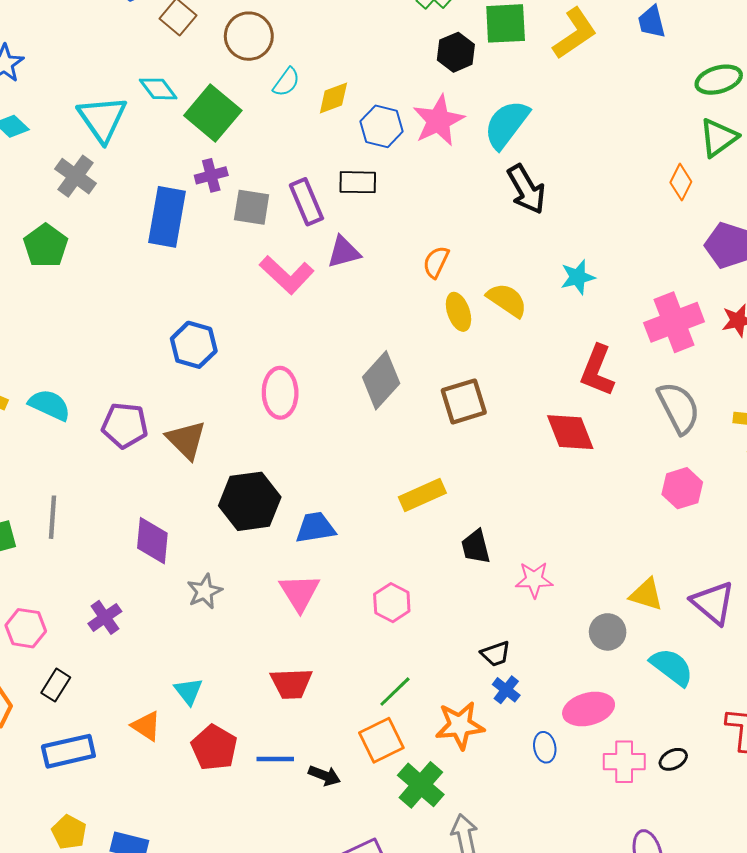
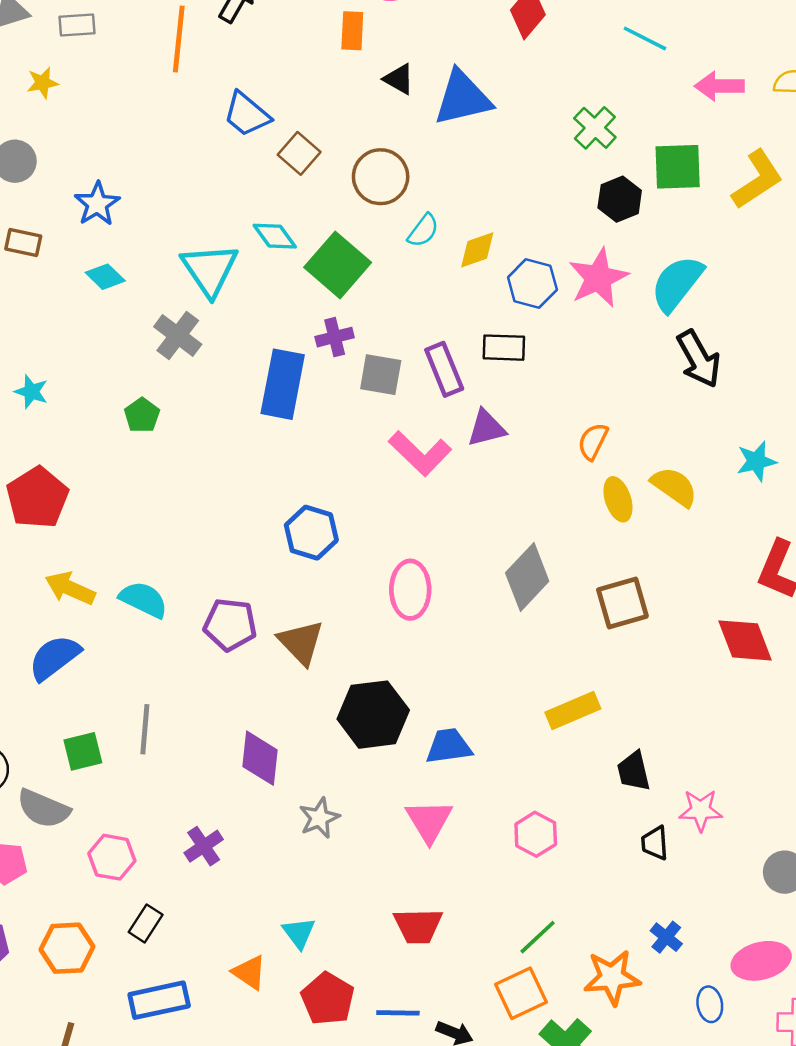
green pentagon: (46, 246) -> (142, 415), size x0.7
black trapezoid: (496, 654) -> (655, 843), moved, turned 104

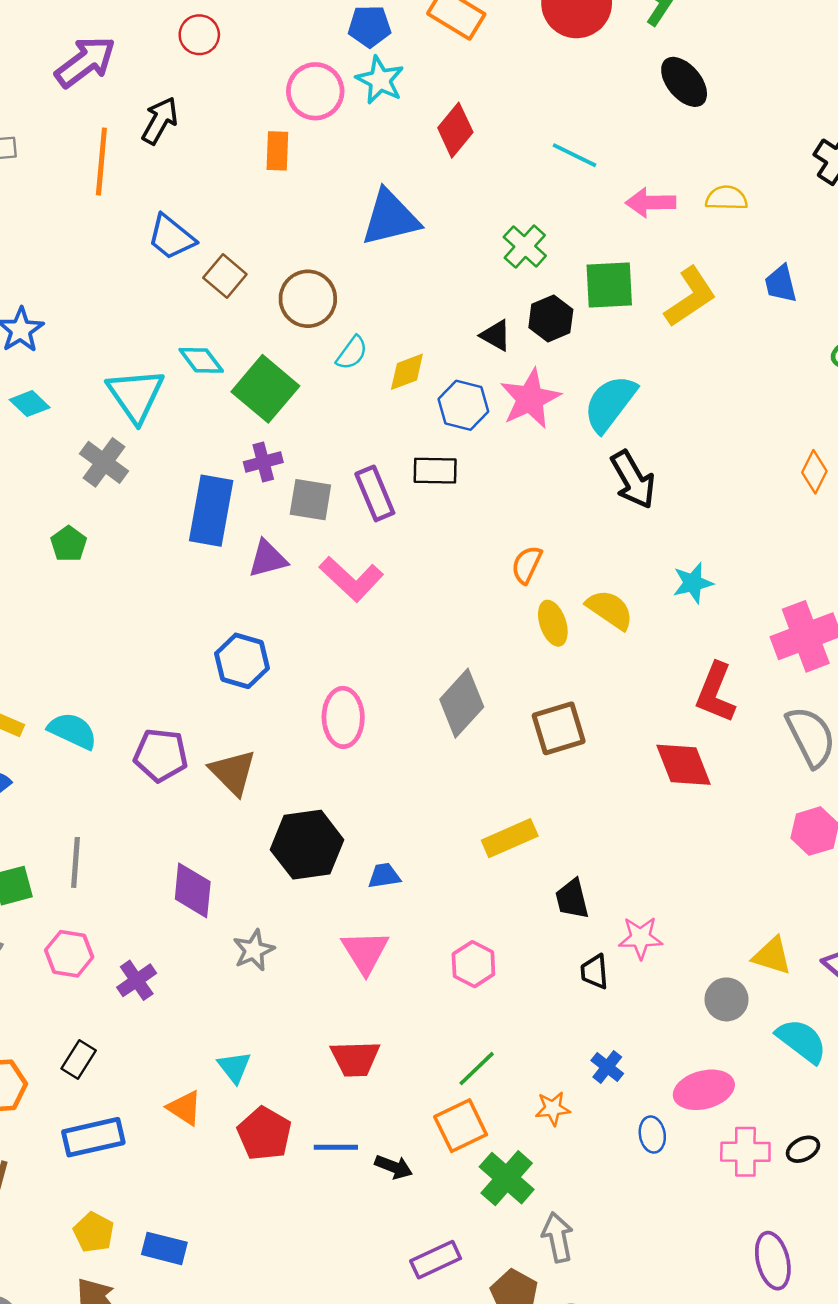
black triangle: (399, 79) -> (496, 335), moved
purple triangle: (486, 428) -> (268, 559), moved
blue trapezoid: (449, 746) -> (384, 876), size x0.7
pink hexagon: (112, 857) -> (69, 954), moved
orange star: (612, 977) -> (553, 1108), size x0.6

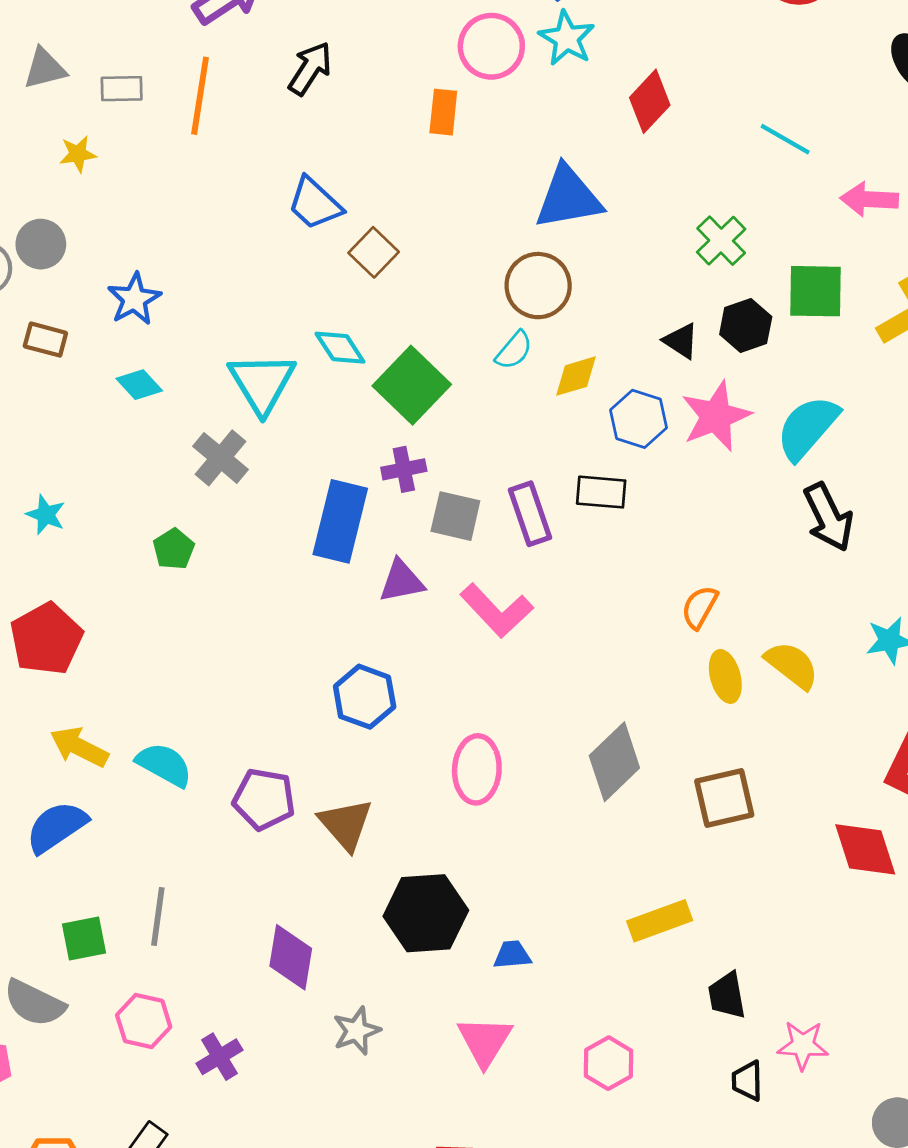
orange line: (101, 162) -> (200, 96), moved
brown circle: (308, 299) -> (538, 286), moved

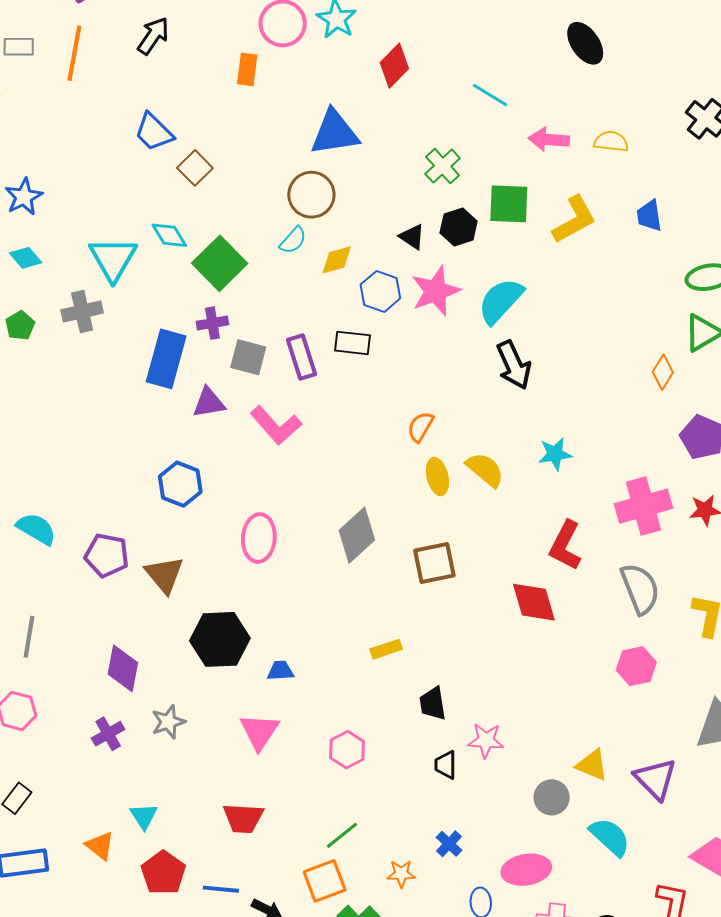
gray cross: (220, 458) -> (82, 311), turned 36
green pentagon: (174, 549) -> (20, 325), moved
yellow rectangle: (660, 921) -> (386, 649), size x0.7
purple cross: (219, 1057) -> (108, 734), moved

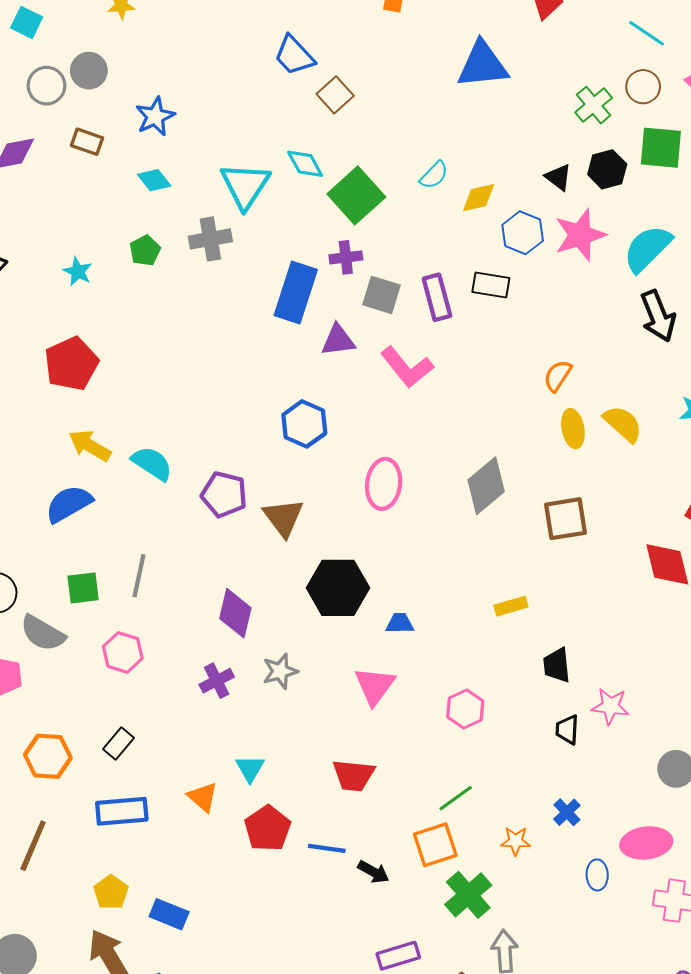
brown circle: (311, 195) -> (643, 87), moved, size x0.7

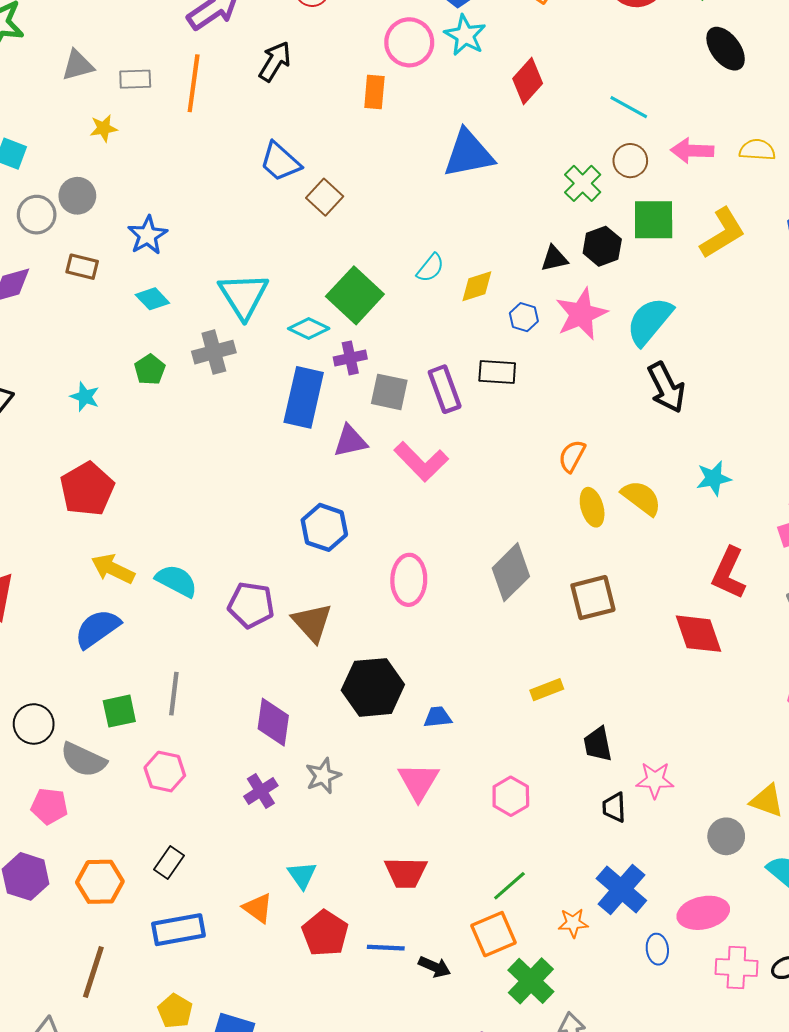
cyan diamond: (305, 164) -> (309, 328), moved, turned -30
black triangle: (558, 177) -> (554, 259), turned -44
blue hexagon: (523, 233) -> (524, 317), size x0.7
blue cross: (567, 812) -> (621, 889), size x1.8

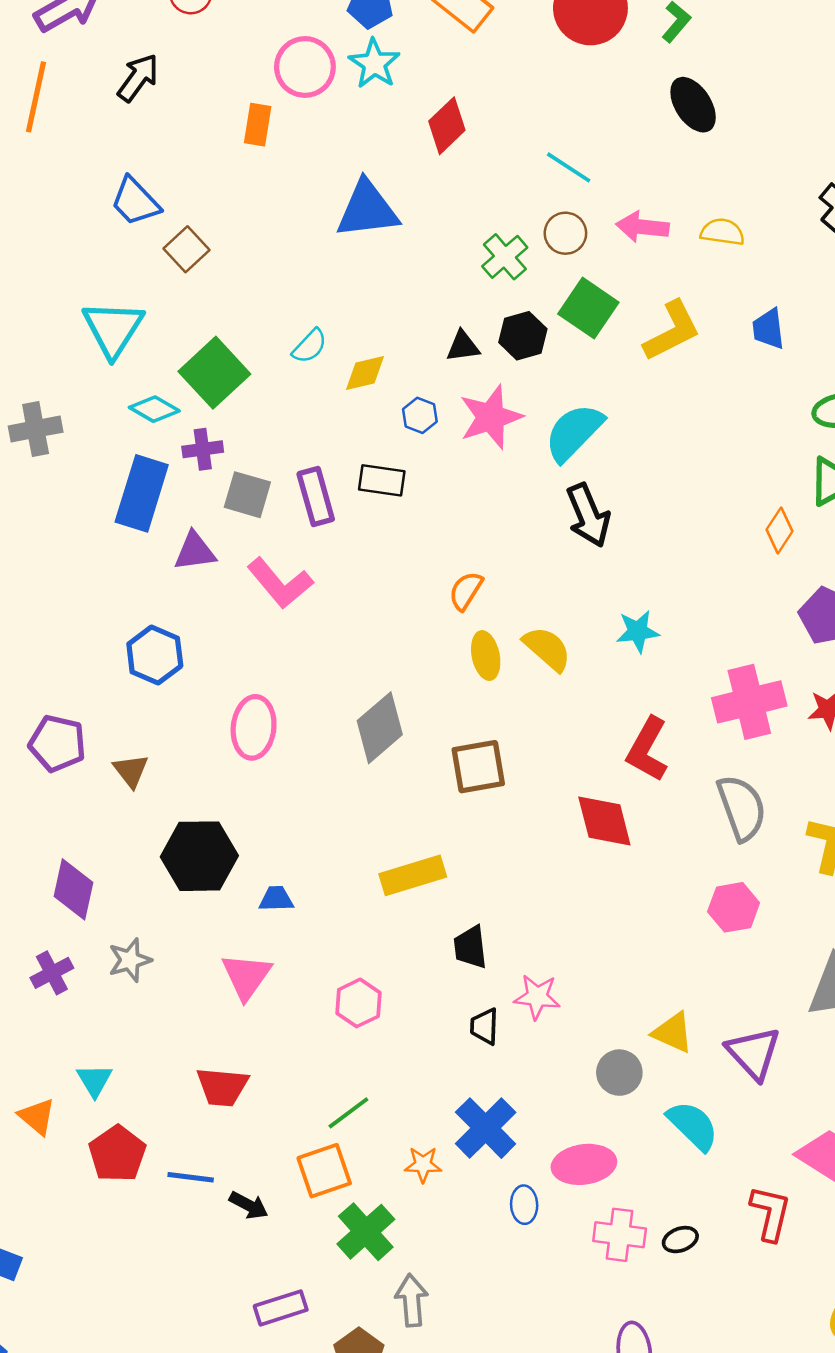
green square: (654, 220) -> (588, 308), turned 30
cyan triangle: (244, 296) -> (113, 329), moved
brown triangle: (312, 623) -> (131, 771), size x0.7
yellow rectangle: (547, 690) -> (413, 875), size x1.6

